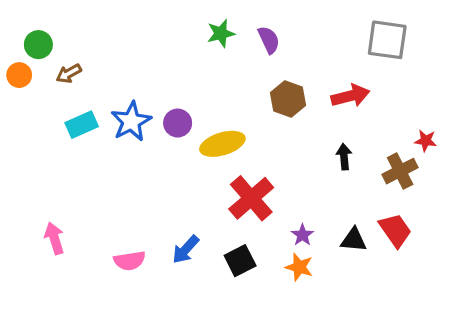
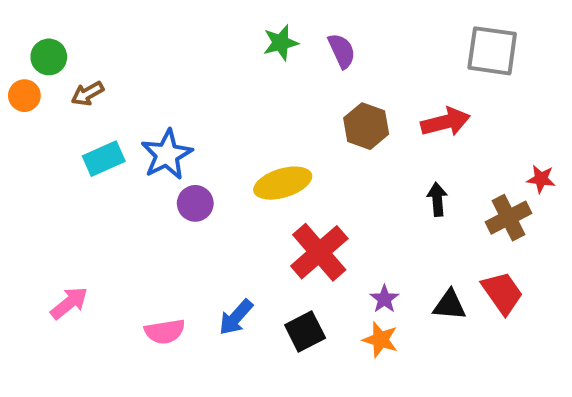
purple circle: (178, 123) -> (195, 203), moved
pink arrow: (54, 238) -> (69, 303), turned 68

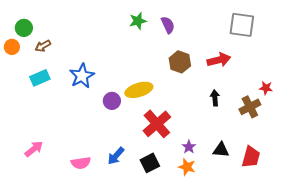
cyan rectangle: (104, 159) -> (40, 78), moved
purple circle: (195, 203) -> (112, 101), moved
red trapezoid: (502, 293) -> (251, 157), moved, turned 50

